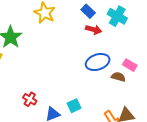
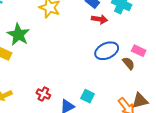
brown semicircle: (118, 77) -> (129, 63), turned 40
cyan square: (74, 106) -> (88, 96), turned -32

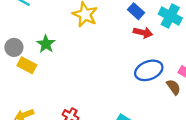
green star: (18, 35) -> (46, 44), size x0.7

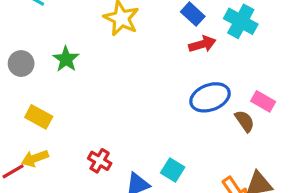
red arrow: (143, 32) -> (202, 44), turned -30
yellow rectangle: (27, 65) -> (39, 117), moved

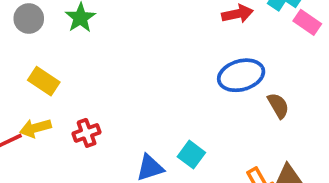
pink rectangle: (263, 101) -> (307, 22), moved
red cross: (100, 161) -> (87, 133), moved, turned 35

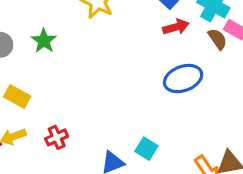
brown semicircle: (278, 106) -> (218, 39), moved

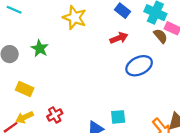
red arrow: (176, 27) -> (119, 38), moved
cyan square: (146, 149) -> (118, 117), turned -32

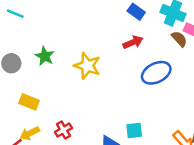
yellow star: (75, 18) -> (87, 66), moved

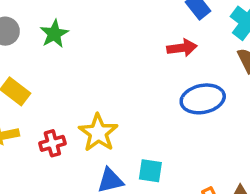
yellow star: (87, 66) -> (98, 133), moved

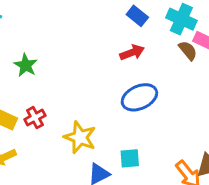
blue ellipse: (203, 99) -> (139, 97), moved
red cross: (52, 143) -> (35, 118), moved

